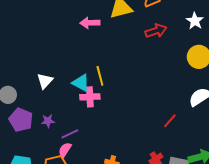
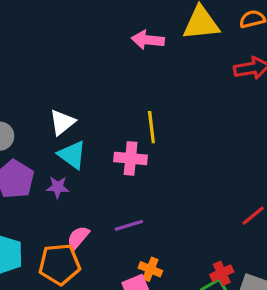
cyan triangle: (81, 83) -> (72, 155), moved
purple line: (70, 134) -> (129, 225), moved

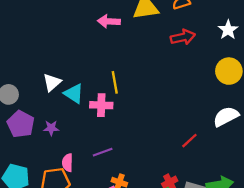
cyan triangle: (72, 155) -> (74, 94), moved
pink semicircle: (78, 237) -> (67, 163), turned -36

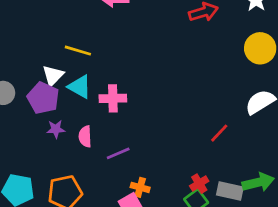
yellow line: (115, 82) -> (78, 51), moved, turned -60
purple pentagon: (21, 124) -> (43, 98), moved
pink semicircle: (67, 163) -> (85, 137), moved

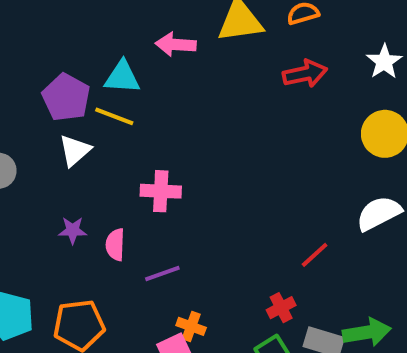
cyan triangle: (80, 87) -> (122, 77), moved, turned -30
purple pentagon: (43, 98) -> (66, 97), moved
red cross: (199, 184) -> (281, 308), moved

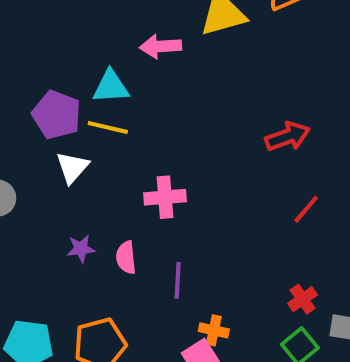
red arrow: (305, 74) -> (288, 136), moved
red line: (315, 255) -> (306, 209), moved
purple line: (162, 273) -> (178, 280), turned -60

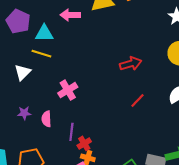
purple pentagon: (57, 115) -> (18, 21), moved
pink cross: (165, 197) -> (68, 90), turned -30
red cross: (303, 299) -> (84, 143), moved

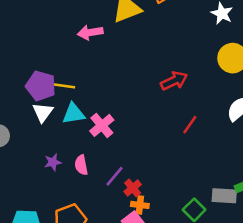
purple pentagon: (18, 21) -> (41, 86), moved
cyan triangle: (44, 33) -> (74, 114), moved
purple line: (71, 132) -> (115, 176), turned 42

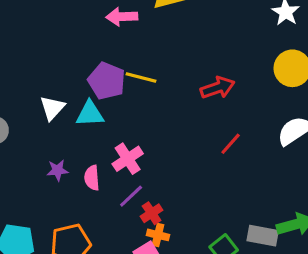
purple pentagon: (41, 86) -> (107, 81), moved
yellow line: (62, 86) -> (141, 77), moved
pink cross: (102, 125) -> (128, 159), moved

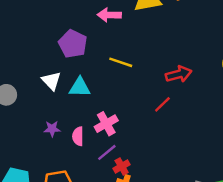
purple pentagon: (107, 81) -> (73, 44), moved
white triangle: (52, 108) -> (51, 81), turned -30
red line: (231, 144) -> (162, 104), moved

